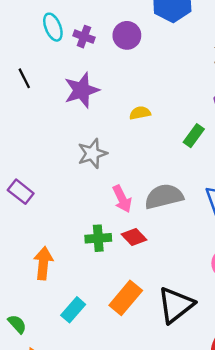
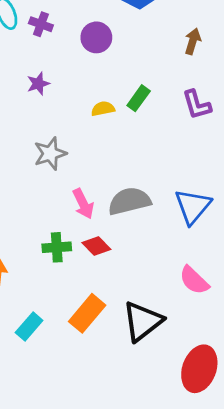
purple circle: (127, 35) -> (96, 37), moved
purple star: (82, 90) -> (38, 84), size x0.6
green rectangle: (194, 136) -> (139, 98), moved

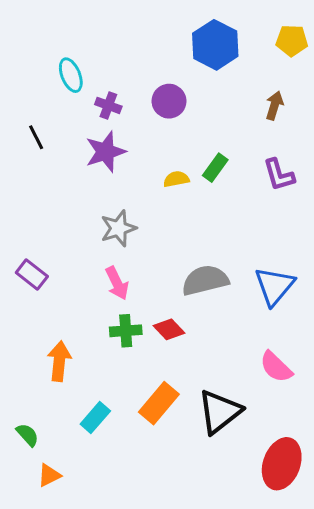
purple cross: (41, 24) -> (108, 105), moved
purple star: (38, 84) -> (105, 152), size x1.6
pink arrow: (83, 204) -> (117, 283), moved

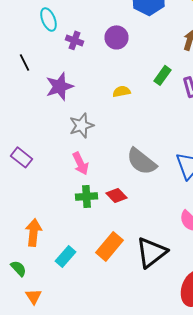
purple star: (105, 152) -> (60, 86), moved
green rectangle: (215, 168) -> (162, 75), moved
gray semicircle: (205, 280) -> (142, 161), turned -128
orange arrow: (59, 361) -> (34, 232), moved
orange triangle: (49, 475) -> (34, 296), turned -36

